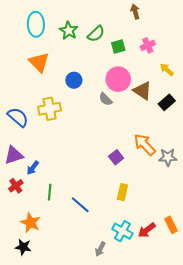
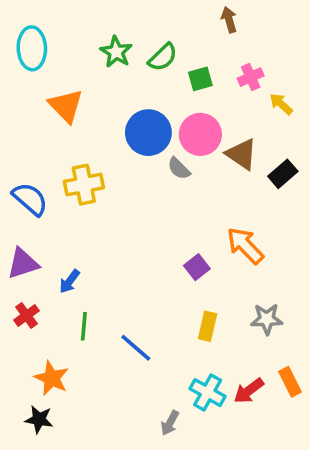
cyan ellipse: (36, 24) -> (32, 48), moved
yellow arrow: (167, 70) -> (281, 104), moved
blue circle: (74, 80) -> (148, 133), moved, size x1.6
gray star: (168, 157) -> (267, 319), moved
blue arrow: (33, 168) -> (70, 281), moved

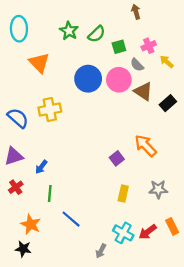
gray semicircle: (179, 168) -> (137, 65), moved
blue line: (136, 348) -> (71, 219), moved

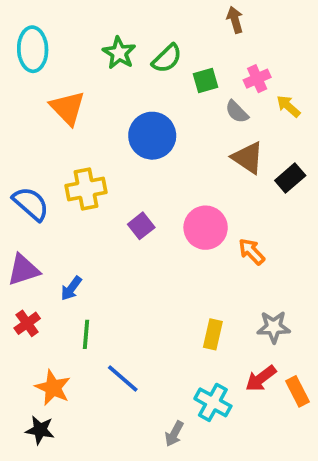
pink circle: (119, 80) -> (206, 228), moved
orange arrow: (145, 146) -> (252, 252), size x0.7
purple square: (117, 158) -> (141, 226), moved
red arrow: (148, 232) -> (261, 378), moved

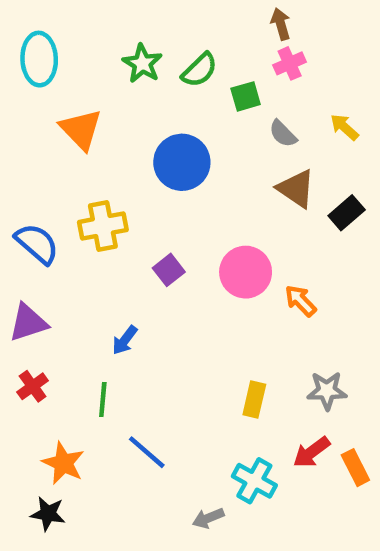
pink cross: (257, 79) -> (290, 63), moved
blue arrow: (71, 288) -> (125, 340), moved
gray arrow: (174, 434) -> (208, 518), turned 40

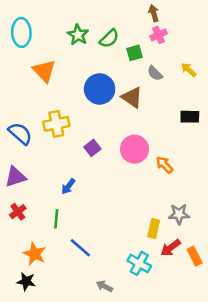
brown triangle: (296, 189) -> (132, 97), moved
black rectangle: (347, 213) -> (190, 117), turned 42
yellow rectangle: (254, 399) -> (154, 229), moved
gray arrow: (208, 518) -> (104, 286), moved, turned 49

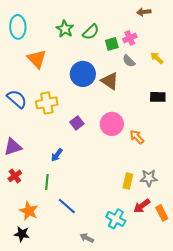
brown arrow: (154, 13) -> (144, 12), moved, turned -80
pink cross: (158, 35) -> (130, 38), moved
blue semicircle: (20, 133) -> (17, 99), moved
yellow rectangle: (154, 229) -> (128, 181), moved

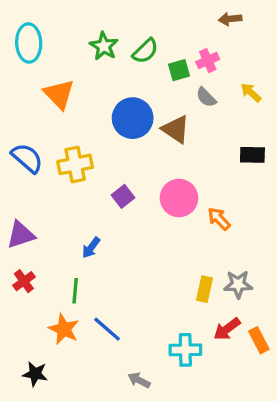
orange star: (29, 211) -> (64, 329), moved
cyan cross: (116, 219) -> (185, 350), turned -30

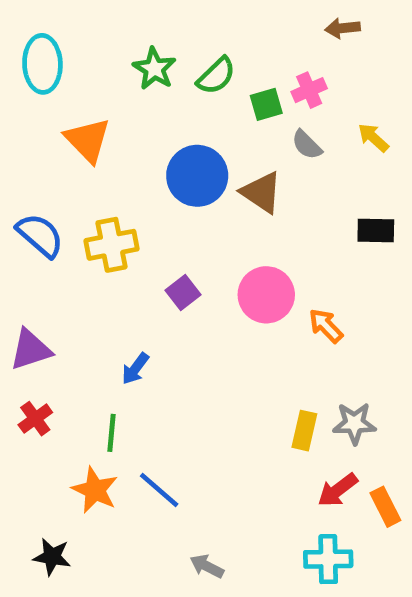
cyan cross: (185, 350) -> (328, 559), moved

